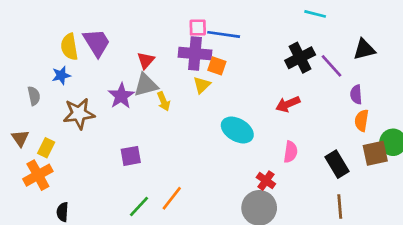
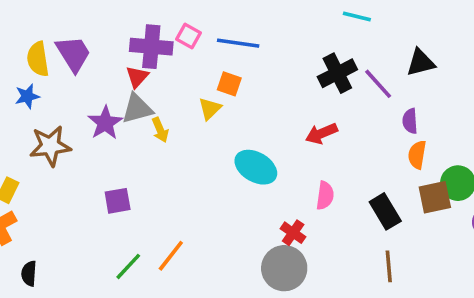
pink square: (198, 28) -> (188, 36), moved, turned 30
purple cross: (195, 54) -> (151, 47), moved

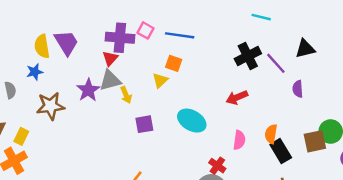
orange semicircle: (417, 155) -> (271, 134), moved
purple square: (118, 201) -> (144, 124), moved

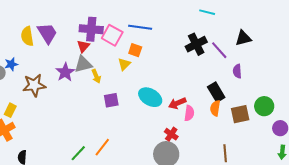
pink square: (146, 30) -> (112, 35), moved, size x1.5
blue star: (35, 72) -> (11, 64), moved
red arrow: (237, 97) -> (177, 103), moved
brown square: (315, 141) -> (240, 114), moved
black rectangle: (281, 151) -> (216, 92), moved

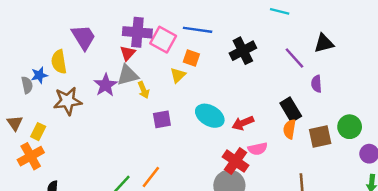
yellow semicircle: (27, 36) -> (59, 62), moved
black cross: (196, 44) -> (243, 51), moved
pink semicircle: (189, 113) -> (258, 149), moved, turned 70
red cross: (171, 134) -> (236, 161), size x1.5

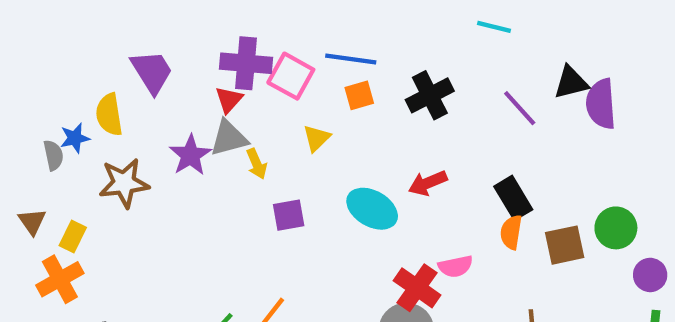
orange square: (191, 58) -> (359, 95), moved, turned -35
purple semicircle: (316, 84) -> (601, 104), moved, size x1.6
red arrow: (243, 123) -> (428, 183), moved

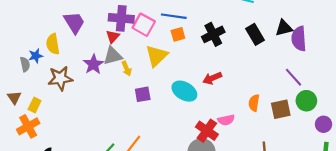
purple line: (520, 108) -> (294, 77), moved
yellow triangle: (316, 138) -> (157, 56), size x1.6
black rectangle: (513, 198) -> (255, 34), moved

